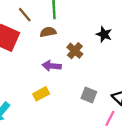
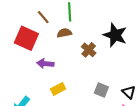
black star: (104, 34) -> (115, 35), size x1.6
purple arrow: (52, 66) -> (45, 64), moved

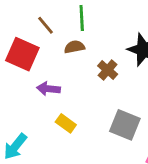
yellow rectangle: (58, 89) -> (66, 123), turned 64
gray square: (101, 90) -> (125, 125), size x1.5

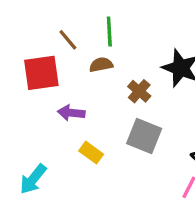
red square: (22, 54) -> (41, 73), turned -32
gray square: (125, 125) -> (144, 136), moved

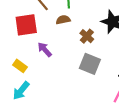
purple arrow: (71, 113) -> (45, 50), turned 42
yellow rectangle: (91, 153) -> (20, 66), moved

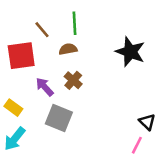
brown cross: (87, 36) -> (73, 80), moved
gray square: (90, 64) -> (59, 118), moved

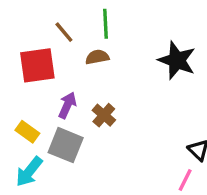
brown cross: (73, 80) -> (104, 115), moved
purple arrow: (45, 87) -> (67, 105), turned 66
gray square: (59, 118) -> (66, 145), moved

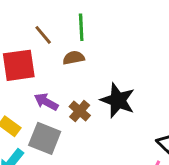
black star: (177, 60) -> (118, 100), moved
purple arrow: (67, 105) -> (46, 102), turned -85

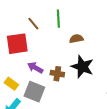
brown semicircle: (74, 58) -> (76, 39), moved
brown cross: (80, 111) -> (57, 74), turned -32

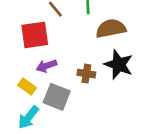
brown semicircle: (76, 39) -> (111, 28), size x1.6
purple arrow: (35, 68) -> (46, 66), moved, turned -49

